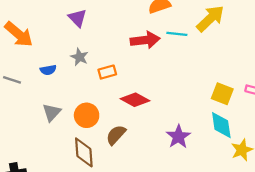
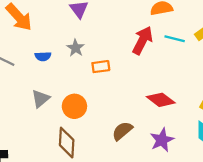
red arrow: (145, 40) -> (142, 40), turned -64
red diamond: (135, 100) -> (161, 100), moved
brown semicircle: (116, 135) -> (122, 131), moved

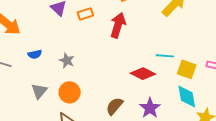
cyan line: (175, 39) -> (165, 56), moved
gray star: (76, 48) -> (67, 60), moved
orange rectangle: (101, 67) -> (85, 14), moved

